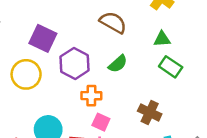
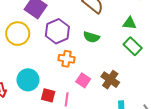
green semicircle: (118, 64) -> (91, 37), turned 49
pink square: (101, 122) -> (83, 80), moved

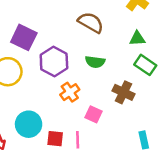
orange cross: (66, 59) -> (70, 92), turned -35
brown cross: (110, 80) -> (123, 92), moved

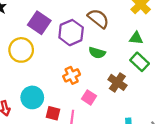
purple hexagon: (54, 62) -> (71, 33), moved

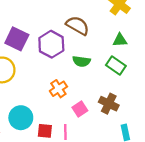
green rectangle: (140, 62) -> (116, 65), moved
brown cross: (117, 82) -> (109, 104), moved
pink square: (89, 97) -> (80, 109), turned 32

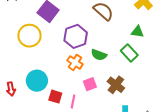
purple hexagon: (51, 44) -> (76, 36), moved
green semicircle: (81, 61) -> (99, 55), moved
orange cross: (58, 89) -> (75, 62), turned -35

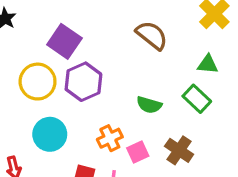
purple hexagon: (76, 36) -> (83, 82), moved
orange cross: (75, 62) -> (110, 138), moved, turned 35
cyan circle: (37, 81) -> (50, 134), moved

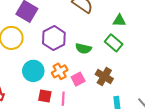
purple hexagon: (83, 82) -> (54, 38), moved
cyan circle: (50, 134) -> (33, 71), moved

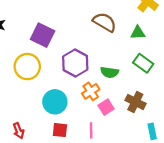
green triangle: (119, 20) -> (138, 33), moved
orange cross: (60, 71) -> (91, 91), moved
red square: (45, 96) -> (60, 130), moved

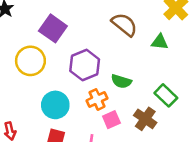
green rectangle: (143, 63) -> (166, 95), moved

